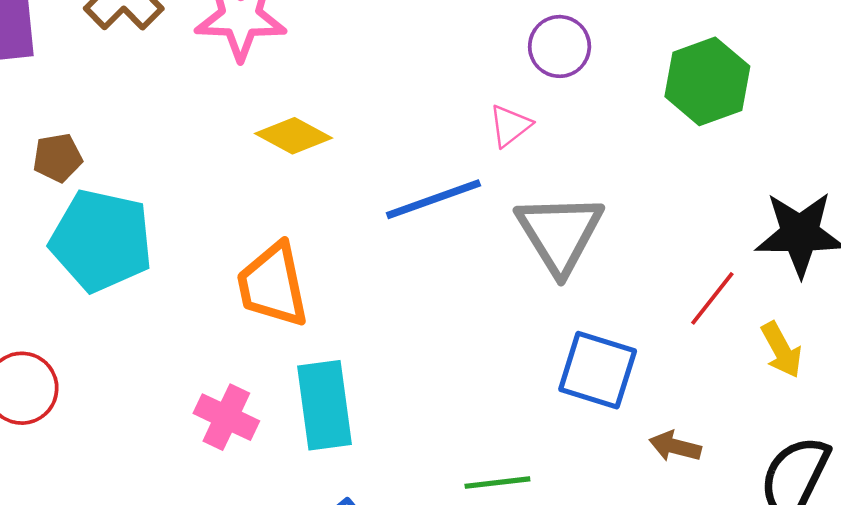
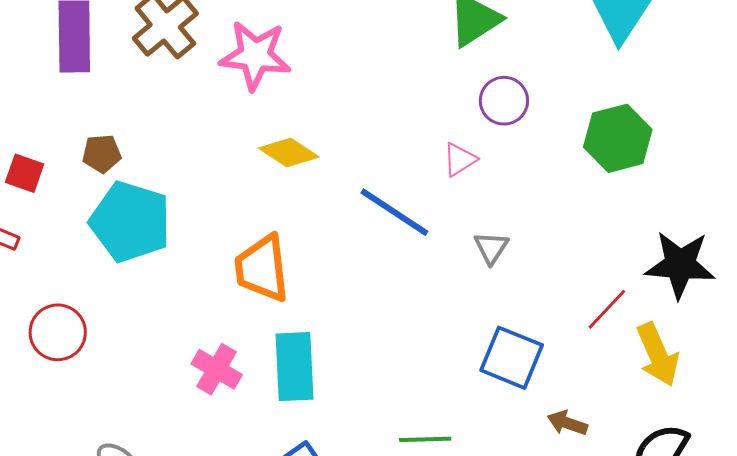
blue line: (433, 199) -> (394, 212), turned 48
gray triangle: (560, 233) -> (491, 248), size x0.5
yellow arrow: (782, 350) -> (658, 354), size x1.4

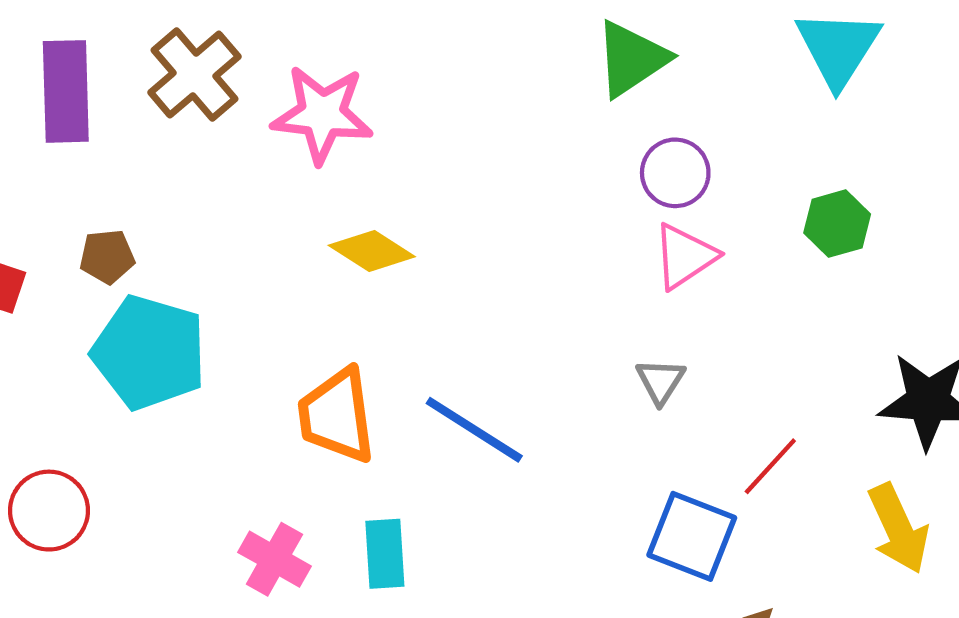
green hexagon: (618, 138) -> (837, 224), size x0.7
pink triangle: (460, 159) -> (685, 256), moved, size x1.4
blue line: (394, 212) -> (474, 430), moved
red line: (607, 309) -> (770, 466), moved
cyan rectangle: (295, 367) -> (385, 554), size x0.7

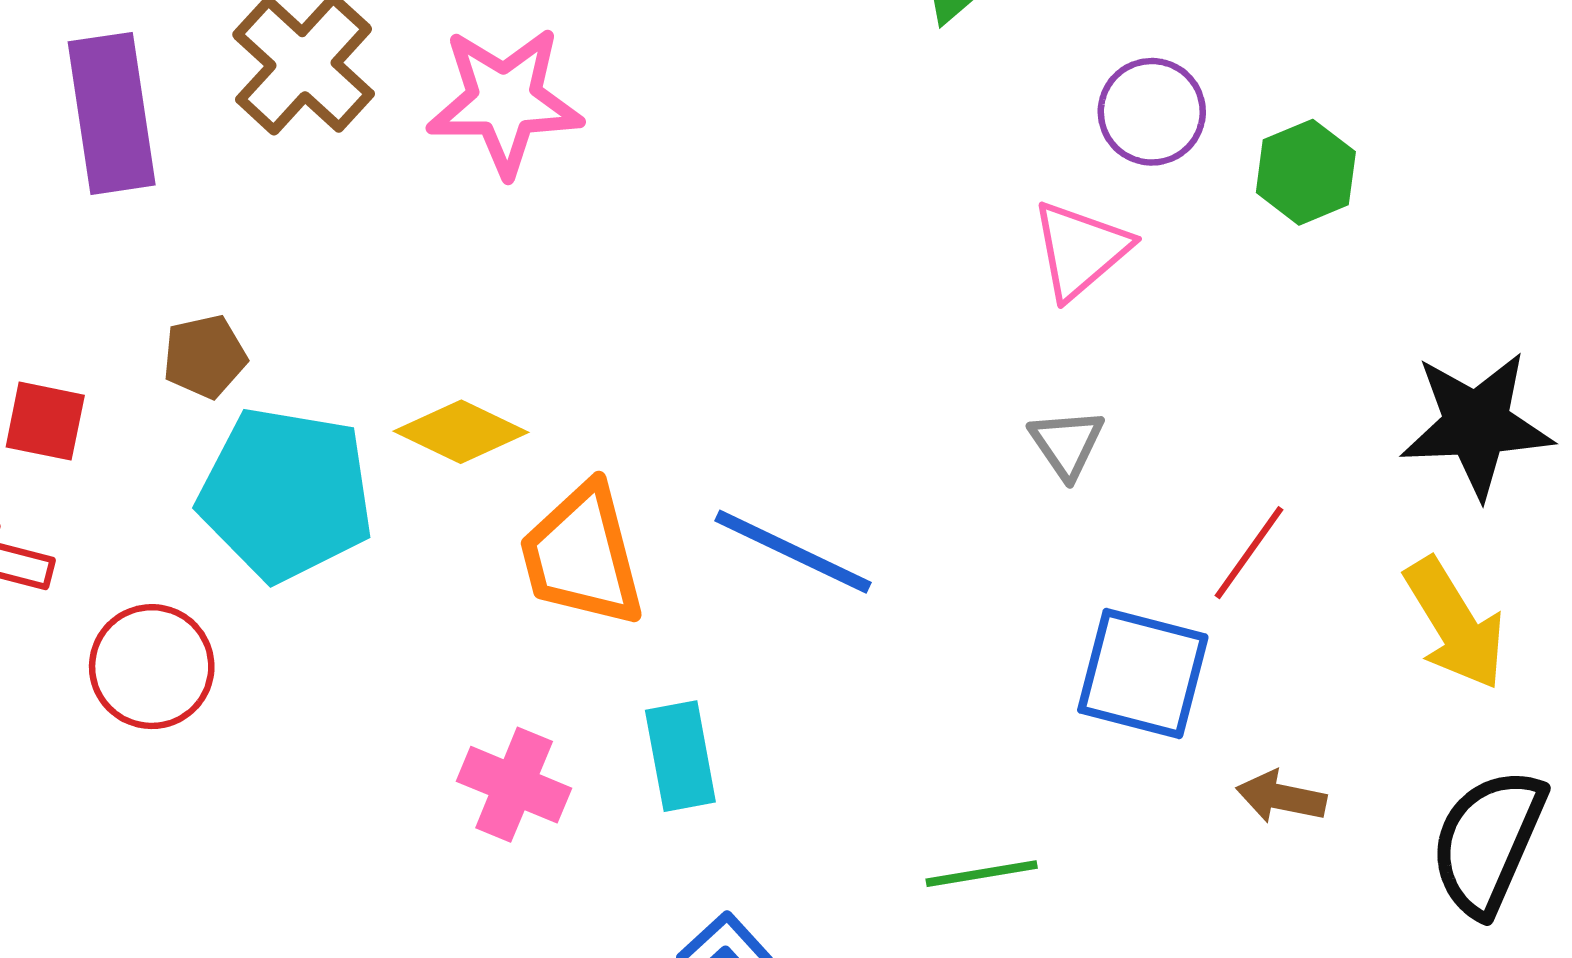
purple circle: (675, 173) -> (1152, 112), moved
yellow diamond: (372, 251) -> (461, 432), moved
red circle: (49, 511) -> (152, 667), moved

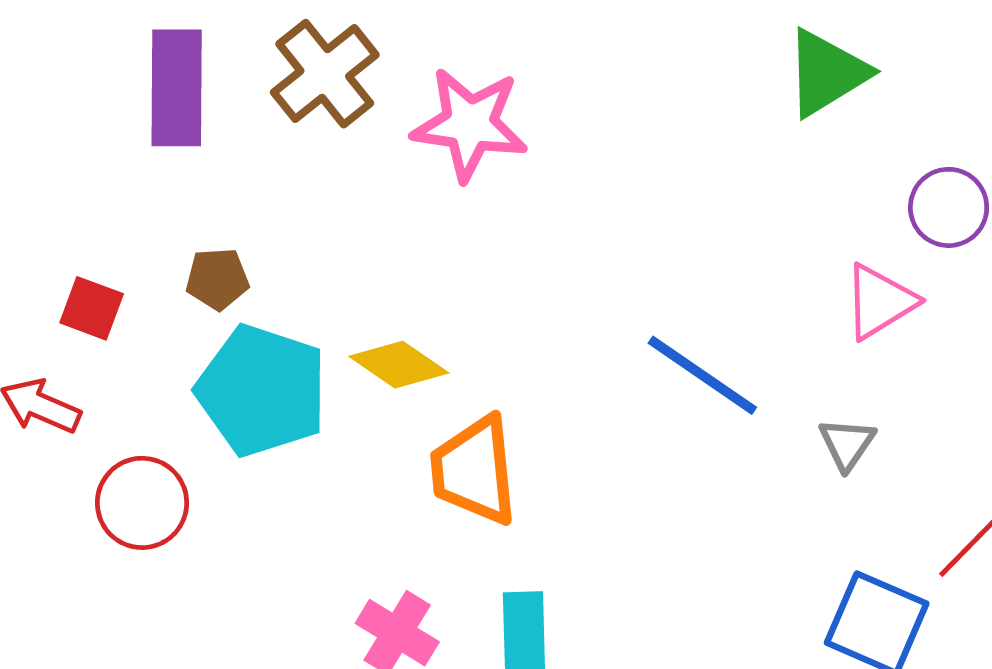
blue line: (793, 552) -> (702, 375), moved

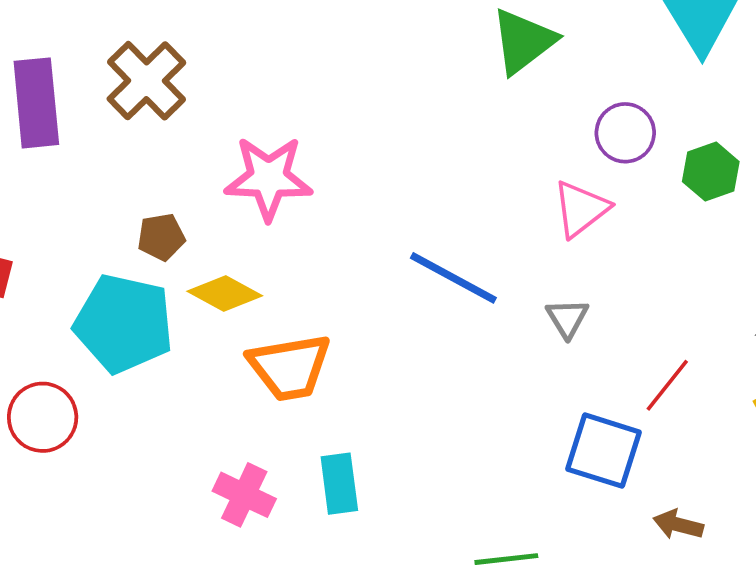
pink star: (470, 124) -> (268, 178), moved
brown pentagon: (217, 279) -> (161, 237), moved
orange trapezoid: (474, 470) -> (290, 367), turned -88

